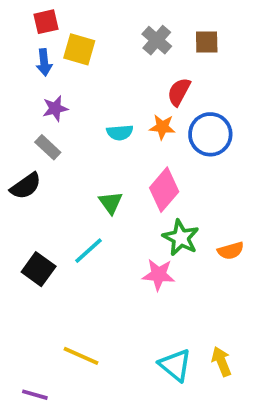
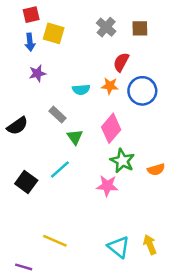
gray rectangle: (48, 147) -> (57, 115), moved

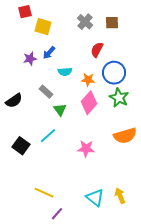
blue arrow: (30, 42) -> (49, 53), moved, turned 48
orange star: (110, 86) -> (88, 80), moved
green star: (122, 161) -> (119, 98), moved
orange semicircle: (156, 170) -> (125, 136), size x1.6
purple line: (24, 267) -> (57, 214), moved, turned -64

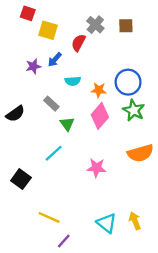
red square: (25, 12) -> (28, 13), turned 32
red semicircle: (97, 50) -> (78, 43), moved
black square: (21, 146) -> (21, 179), moved

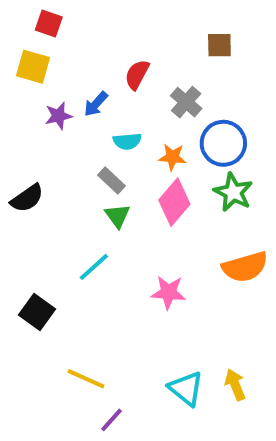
gray cross: (95, 25) -> (186, 102), moved
yellow square: (48, 30) -> (33, 67), moved
gray rectangle: (51, 104) -> (112, 181), moved

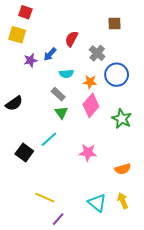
green star: (233, 192) -> (122, 119), moved
orange semicircle: (245, 267) -> (123, 169), moved, size x0.7
black square: (37, 312) -> (24, 153), moved

